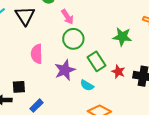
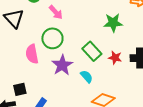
green circle: (73, 39) -> (52, 38), moved
cyan semicircle: (87, 85) -> (87, 76), turned -152

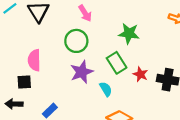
green star: (113, 23) -> (129, 33), moved
pink semicircle: (32, 54) -> (34, 60), moved
black square: (20, 89) -> (24, 82), moved

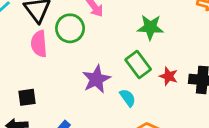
green circle: (76, 41) -> (70, 28), moved
pink semicircle: (34, 60) -> (39, 44), moved

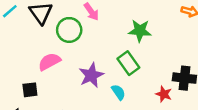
pink semicircle: (39, 44) -> (49, 62), moved, turned 65
red star: (169, 76) -> (164, 94), moved

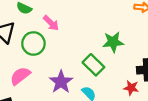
green star: (140, 31) -> (113, 42), moved

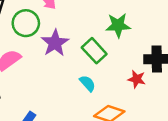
purple star: (61, 82) -> (55, 43), moved

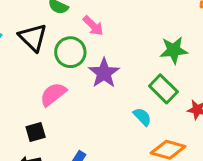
green rectangle: (94, 51) -> (163, 89), moved

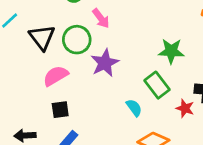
black triangle: (33, 38) -> (42, 37), moved
black square: (36, 132) -> (60, 110), moved

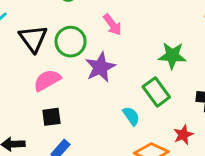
pink arrow: (101, 18) -> (112, 25), moved
red star: (185, 108) -> (183, 135), moved, turned 30

